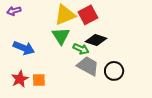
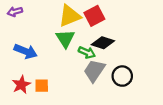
gray trapezoid: (88, 66) -> (94, 71), turned -85

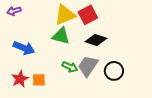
green triangle: (65, 38) -> (61, 36), turned -42
green arrow: (87, 52) -> (70, 67), moved

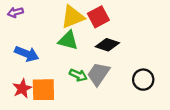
black circle: (114, 71) -> (143, 80), moved
orange square: (39, 80) -> (43, 90), size x1.6

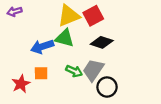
blue arrow: (27, 54) -> (42, 47), moved, turned 140
black circle: (143, 80) -> (107, 87), moved
orange square: (43, 90) -> (41, 73), moved, size x0.6

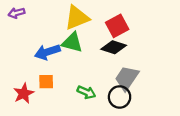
red square: (93, 16) -> (117, 26), moved
gray trapezoid: (93, 70) -> (127, 78), moved
green arrow: (74, 71) -> (86, 92), moved

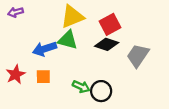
gray trapezoid: (127, 78) -> (138, 56), moved
red star: (24, 93) -> (16, 74), moved
black circle: (120, 97) -> (101, 91), moved

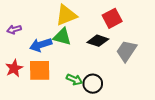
purple arrow: (16, 12) -> (14, 29), moved
red square: (110, 24) -> (112, 18), moved
orange square: (43, 77) -> (40, 70), size x1.6

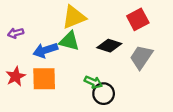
red square: (112, 18) -> (138, 19), moved
green arrow: (74, 80) -> (93, 82), moved

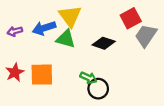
yellow triangle: (74, 17) -> (70, 16), turned -45
blue arrow: (45, 50) -> (44, 28), moved
gray trapezoid: (141, 57) -> (146, 36), moved

